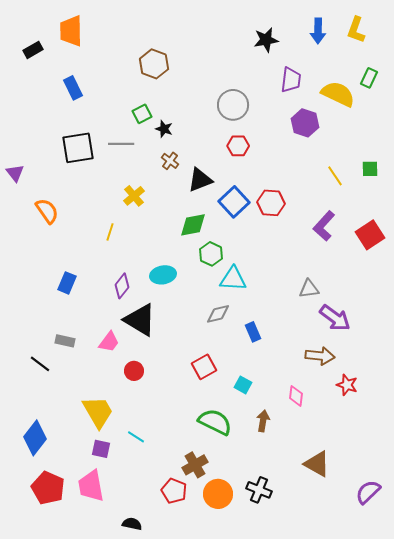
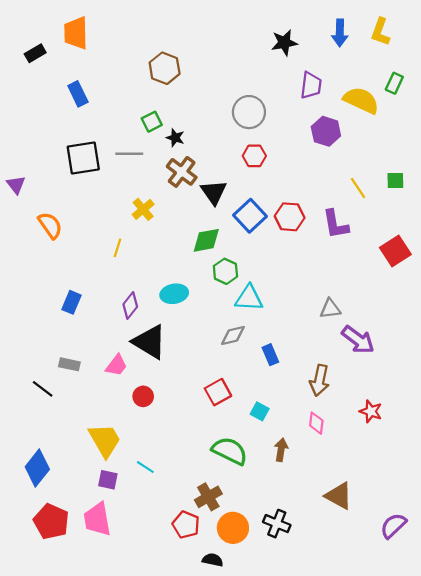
brown cross: (170, 161) -> (182, 172), size x1.6
black triangle: (200, 180) -> (214, 192), turned -44
purple L-shape: (324, 226) -> (336, 224), moved, turned -52
brown arrow: (320, 356) -> (320, 380), moved, turned 96
black semicircle: (132, 524) -> (213, 560), moved

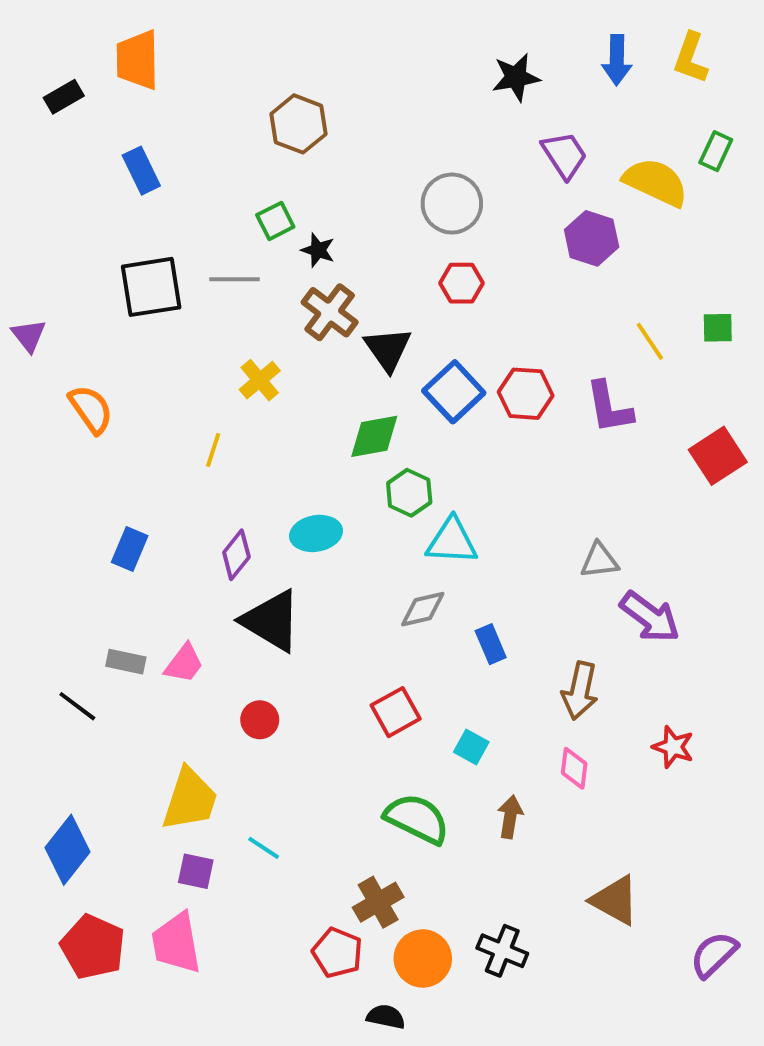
purple trapezoid: (311, 85) -> (564, 155), turned -40
pink trapezoid: (116, 365) -> (184, 663), moved
yellow trapezoid: (105, 440) -> (190, 799), turned 48

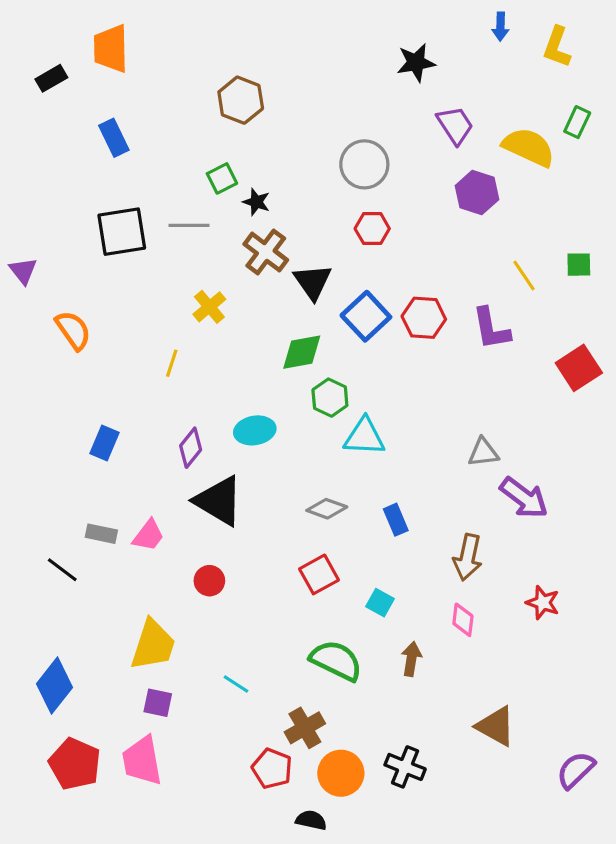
blue arrow: (617, 60) -> (501, 27), moved, size x0.7
gray diamond: (423, 609) -> (327, 509), moved, turned 33
cyan line: (264, 848) -> (236, 684), moved

